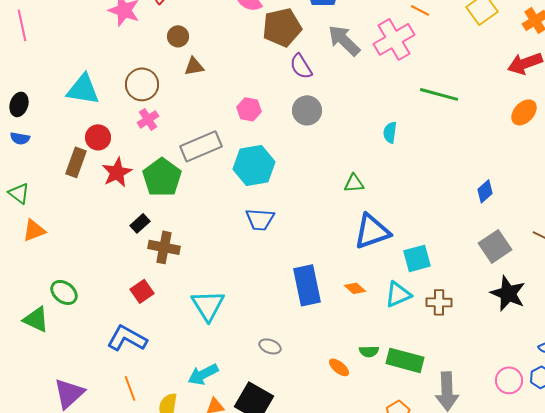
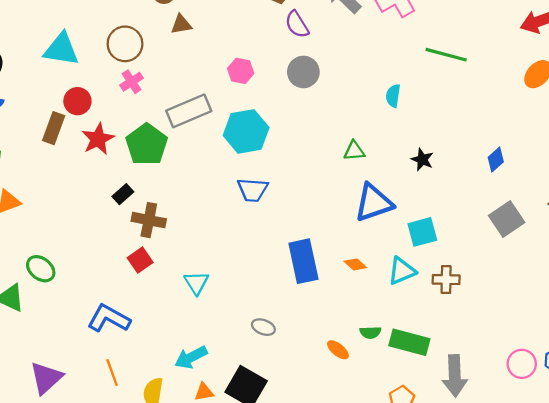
red square: (142, 291) -> (140, 260), moved
black star: (508, 293) -> (422, 160), moved, size x0.6
cyan triangle: (208, 305) -> (196, 283), size x0.7

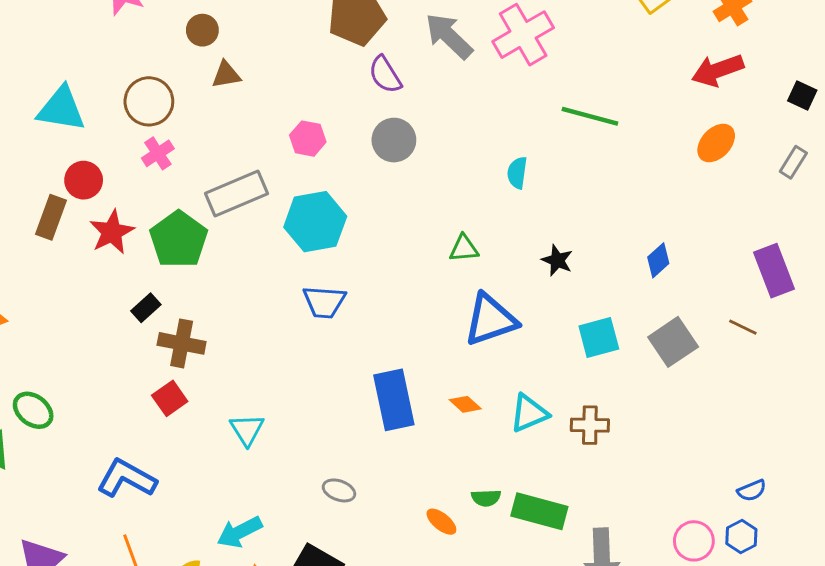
cyan square: (422, 232) -> (599, 338), moved

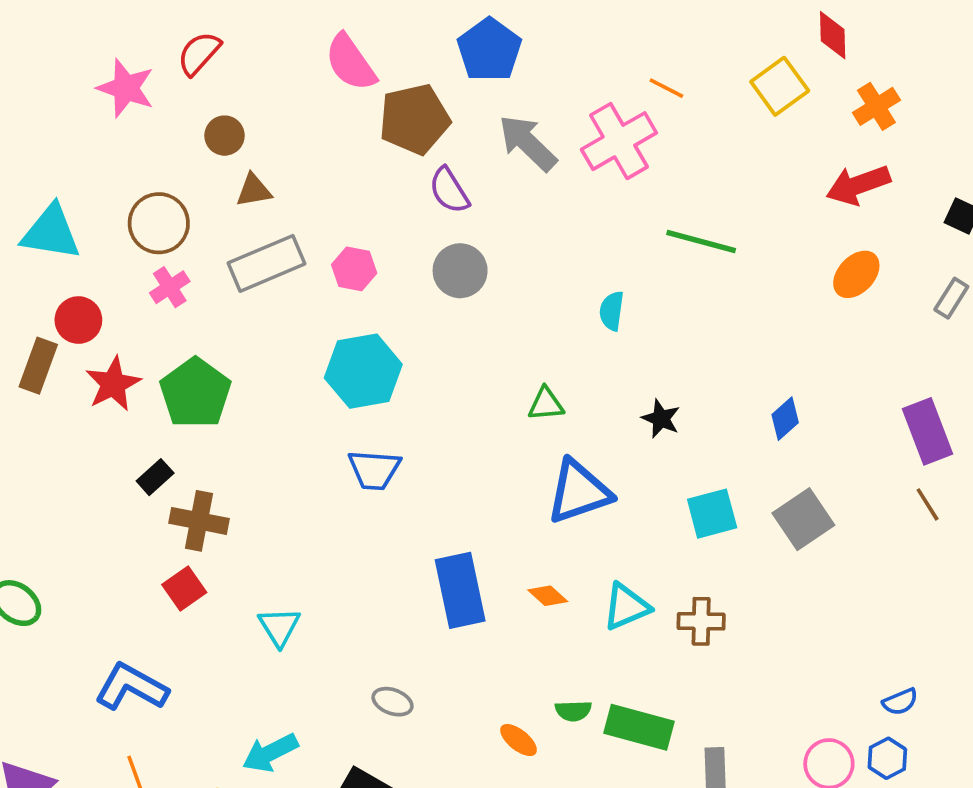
gray rectangle: (237, 193) -> (267, 263), moved
brown line: (743, 327) -> (928, 504), moved, turned 32

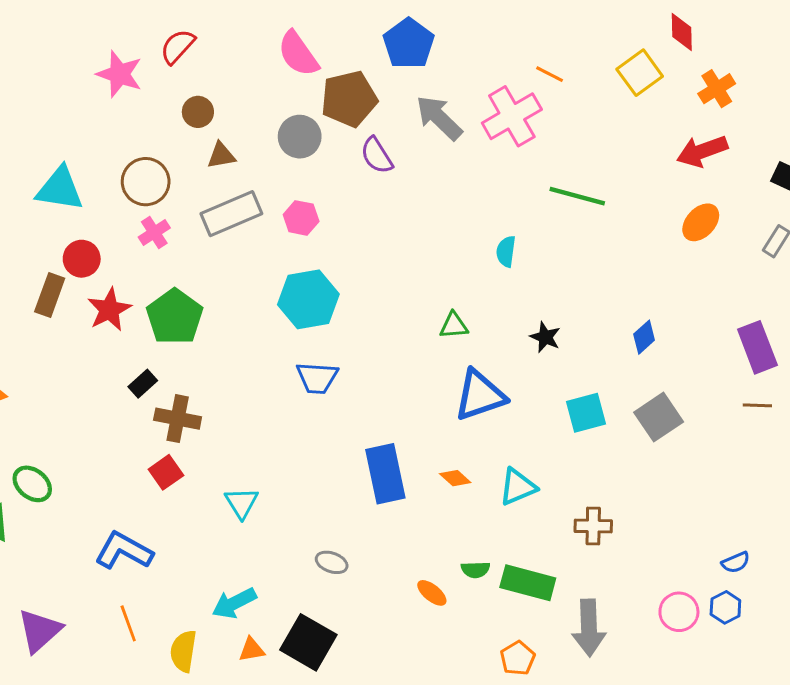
gray circle: (460, 271) -> (300, 137), moved
brown line: (928, 504) -> (757, 405), turned -56
brown cross: (701, 621) -> (593, 526), moved

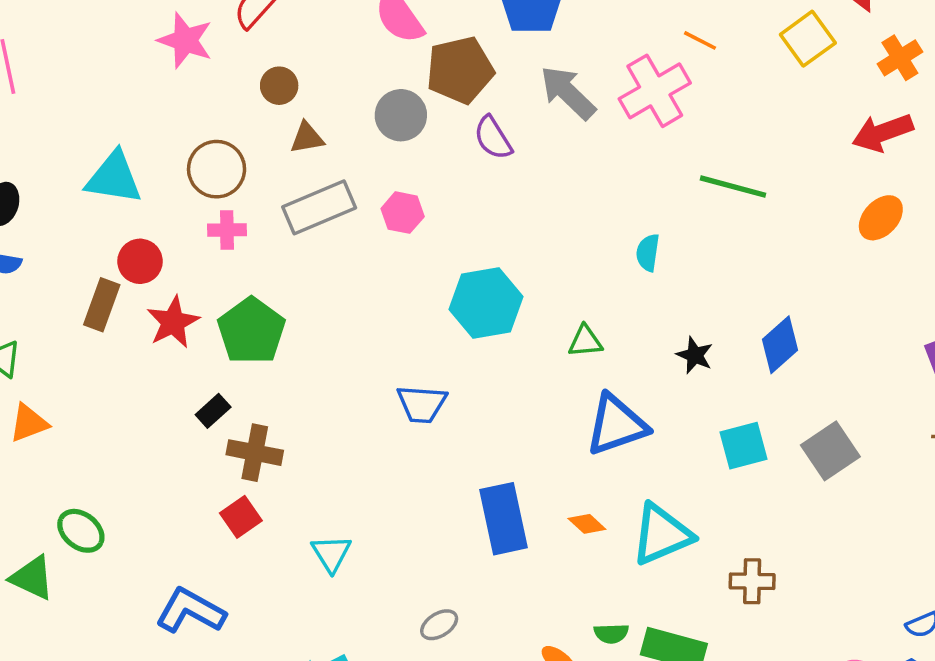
pink cross: (154, 233) -> (227, 230), turned 32
cyan hexagon: (308, 299) -> (486, 303), moved
blue diamond: (644, 337) -> (780, 345), moved, size x1.4
cyan triangle: (518, 487) -> (662, 534), size x1.4
gray ellipse: (332, 562) -> (439, 625), turned -52

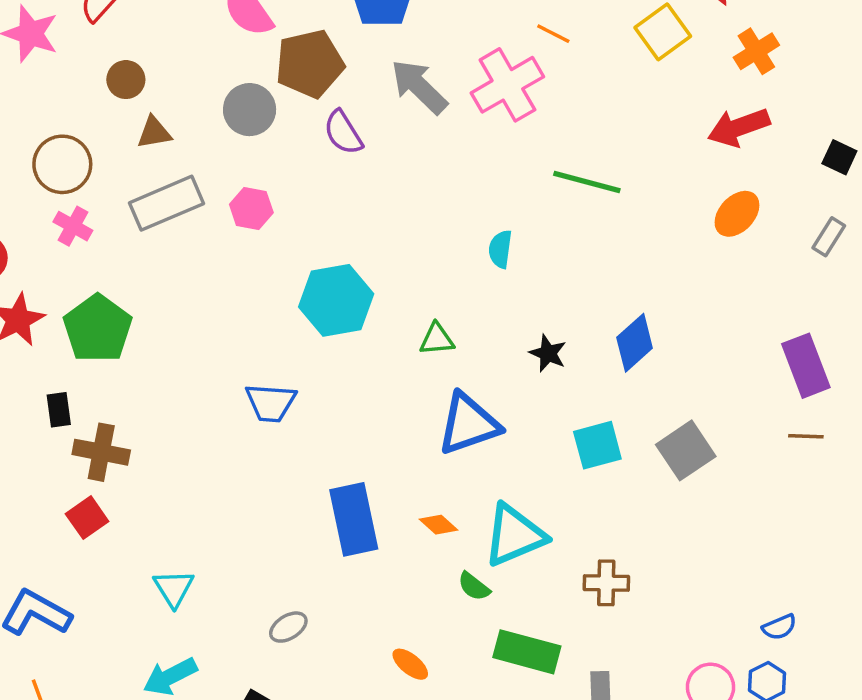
pink cross: (227, 230) -> (73, 226), turned 30
black rectangle: (213, 411) -> (59, 410), turned -56
cyan triangle: (331, 553) -> (174, 588), moved
green semicircle: (611, 633) -> (474, 586), moved, turned 40

